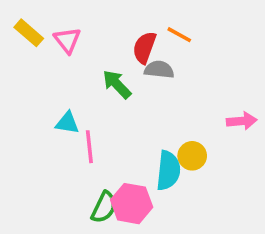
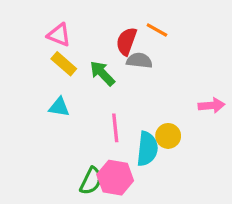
yellow rectangle: (29, 33) -> (64, 64), moved
pink triangle: (67, 40) -> (59, 35), turned -30
pink line: (89, 147) -> (115, 128), moved

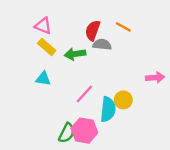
orange line: (157, 30) -> (123, 27), moved
green arrow: (102, 73) -> (75, 54), turned -54
pink line: (115, 128) -> (84, 94), turned 48

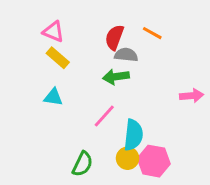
green arrow: (75, 54) -> (116, 77), moved
yellow circle: (123, 100) -> (128, 158), moved
pink hexagon: (84, 131) -> (154, 161), moved

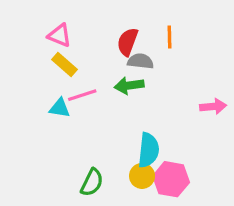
orange line: (152, 33) -> (170, 37), turned 60
pink line: (104, 116) -> (82, 95), moved, turned 30

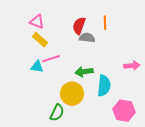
green arrow: (129, 85) -> (84, 72), moved
cyan semicircle: (149, 150) -> (104, 86), moved
yellow circle: (142, 176) -> (72, 94), moved, size x1.5
pink hexagon: (171, 179) -> (124, 111), moved

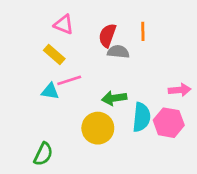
pink triangle: (37, 22) -> (64, 24), moved
pink hexagon: (124, 111) -> (169, 123), moved
green semicircle: (57, 113) -> (43, 154), moved

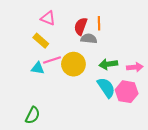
orange line: (143, 31) -> (99, 23), moved
green arrow: (114, 98) -> (108, 64), moved
cyan semicircle: (141, 117) -> (106, 88), turned -40
yellow circle: (98, 128) -> (73, 64), moved

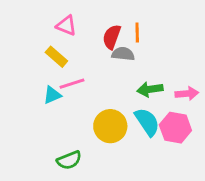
yellow circle: (73, 64) -> (110, 126), moved
cyan triangle: (38, 68) -> (52, 95), turned -32
green semicircle: (33, 115) -> (69, 160), moved, turned 42

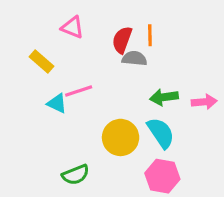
yellow rectangle: (56, 57) -> (41, 62), moved
cyan triangle: (52, 95) -> (57, 103), turned 48
pink hexagon: (175, 128) -> (162, 176), moved

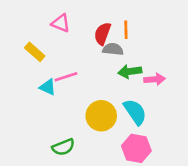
green arrow: (164, 97) -> (130, 71), moved
pink arrow: (204, 102) -> (155, 79), moved

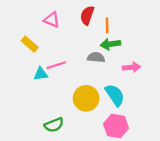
red semicircle: (102, 34) -> (87, 15), moved
gray semicircle: (113, 49) -> (96, 57), moved
green arrow: (130, 71) -> (110, 44), moved
cyan triangle: (48, 87) -> (41, 74), turned -32

